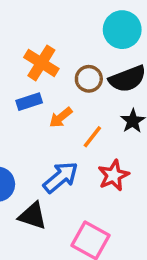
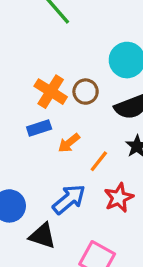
brown circle: (89, 79) -> (86, 92), moved

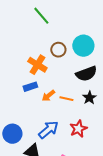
brown circle: (86, 92) -> (58, 50), moved
orange line: (99, 161) -> (66, 99), moved, turned 64

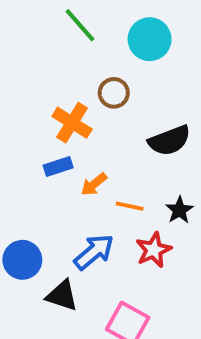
cyan circle: (83, 46) -> (150, 39), moved
black star: (89, 98) -> (179, 210), moved
orange line: (66, 99) -> (130, 206), moved

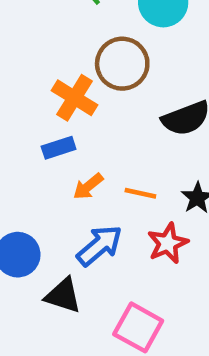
brown circle: (114, 93) -> (122, 64), size x1.5
orange arrow: (94, 184) -> (88, 186), moved

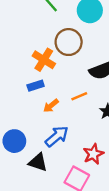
orange line: (140, 193) -> (79, 96), moved, turned -35
red star: (168, 243) -> (93, 154), moved

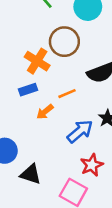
orange line: (79, 96) -> (67, 94), moved
blue arrow: (57, 136) -> (80, 131), moved

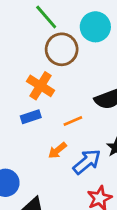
brown circle: (64, 42) -> (62, 49), moved
orange arrow: (45, 112) -> (57, 150), moved

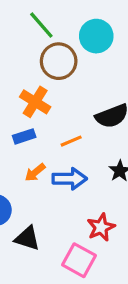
orange arrow: (57, 150) -> (35, 172), moved
blue arrow: (87, 162) -> (70, 179), moved, turned 40

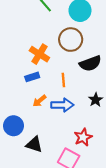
brown circle: (59, 61) -> (71, 40), moved
orange line: (71, 141) -> (63, 80), turned -72

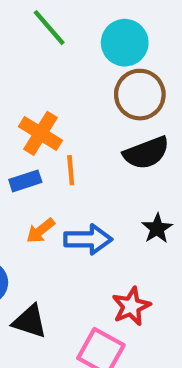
brown circle: (71, 40) -> (140, 95), moved
orange line: (63, 80) -> (71, 170), moved

